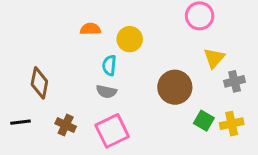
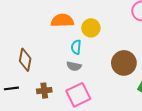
orange semicircle: (90, 29) -> (62, 20), size x1.5
brown cross: (66, 125) -> (44, 91), turned -32

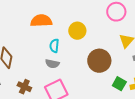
yellow circle: (91, 28) -> (77, 31), moved
brown cross: (44, 91) -> (24, 87), turned 32

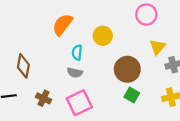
orange semicircle: (41, 21) -> (63, 25), turned -50
green square: (119, 84) -> (132, 95), moved

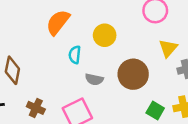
gray semicircle: (75, 73) -> (94, 79), moved
green square: (132, 95) -> (155, 111), moved

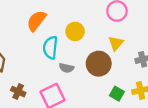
yellow triangle: (168, 48) -> (116, 43), moved
cyan semicircle: (75, 55) -> (50, 48), size x1.5

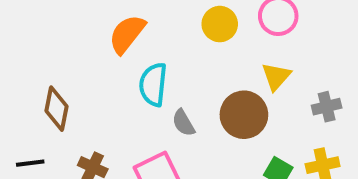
yellow circle: (75, 31) -> (220, 24), moved
gray semicircle: (66, 68) -> (183, 123), turned 48

